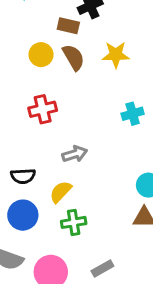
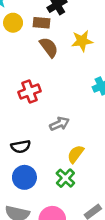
yellow circle: (41, 55) -> (13, 23), moved
yellow semicircle: (61, 192) -> (76, 154), moved
green cross: (74, 222) -> (65, 178), turned -30

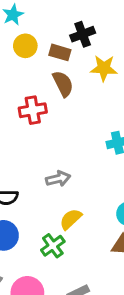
yellow star: (82, 41) -> (104, 68), moved
red cross: (30, 92) -> (33, 110), moved

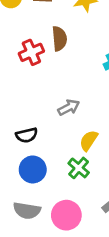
brown semicircle: (63, 84) -> (59, 39), moved, turned 35

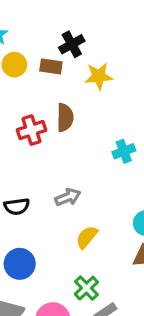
black semicircle: (27, 135) -> (17, 206), moved
green cross: (79, 168) -> (86, 288), moved

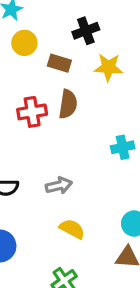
brown rectangle: (51, 66) -> (59, 63), moved
yellow semicircle: (87, 237) -> (72, 229), turned 70

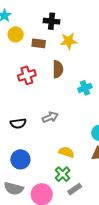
black cross: (86, 31) -> (51, 21), turned 35
brown semicircle: (68, 104) -> (58, 69), moved
yellow semicircle: (72, 229) -> (66, 152), moved

